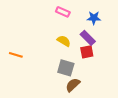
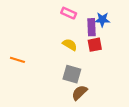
purple rectangle: (88, 38) -> (92, 27), moved, turned 42
red square: (87, 52) -> (95, 45), moved

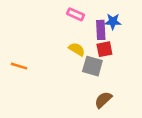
gray square: (72, 74) -> (92, 66), moved
brown semicircle: (80, 93) -> (103, 100), moved

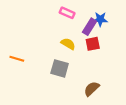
purple rectangle: (101, 30) -> (90, 27), turned 35
gray square: (92, 66) -> (60, 68), moved

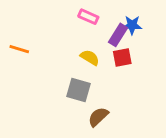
orange line: (17, 59) -> (19, 49), moved
brown semicircle: (92, 89) -> (98, 117), moved

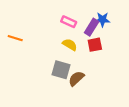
pink rectangle: (88, 17) -> (69, 22), moved
brown semicircle: (98, 117) -> (76, 78), moved

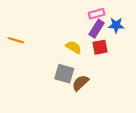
blue star: (102, 20) -> (116, 25), moved
pink rectangle: (69, 22) -> (97, 14), moved, turned -40

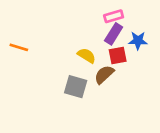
blue star: (116, 25) -> (138, 41), moved
brown semicircle: (80, 83) -> (104, 74), moved

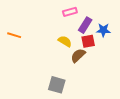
pink rectangle: (114, 16) -> (70, 12), moved
gray square: (76, 87) -> (57, 85), moved

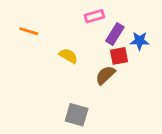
orange line: (14, 35) -> (29, 31), moved
yellow semicircle: (65, 41) -> (68, 56), moved

